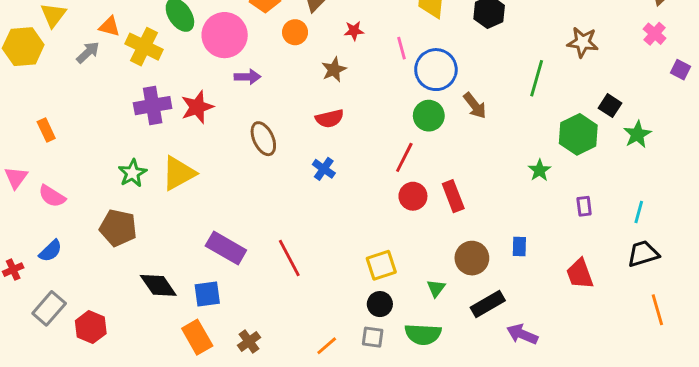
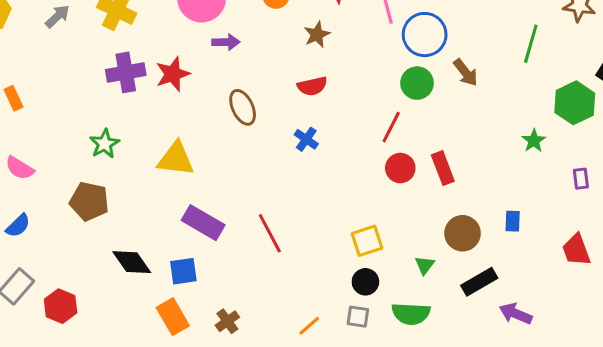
yellow triangle: (179, 173) -> (176, 159), moved, turned 36

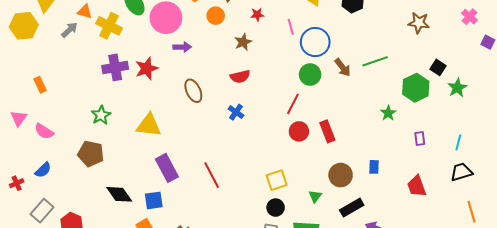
green line: (531, 44) -> (375, 61), moved, turned 55
purple rectangle: (203, 223) -> (167, 168), turned 32

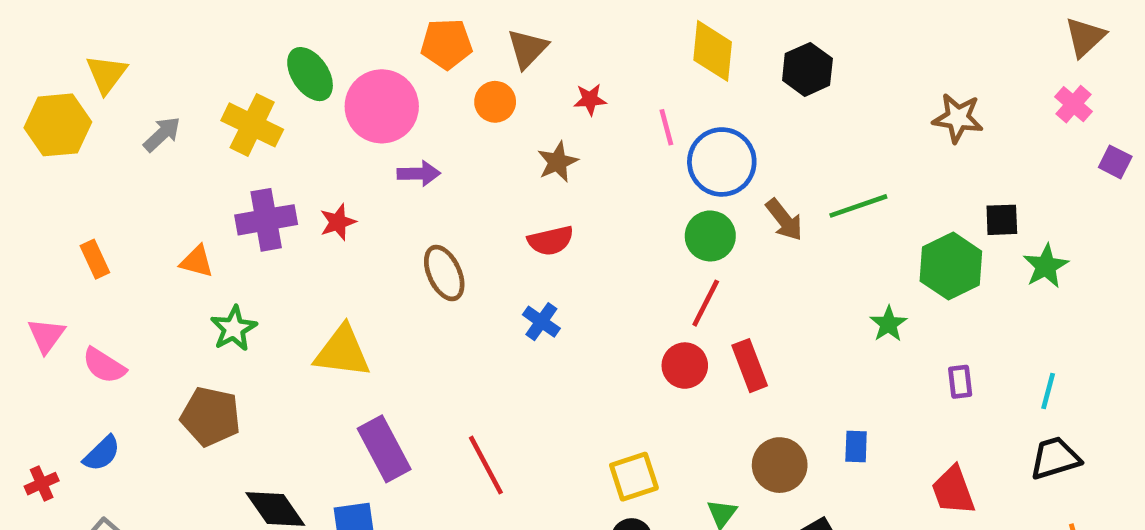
orange triangle: (85, 12) -> (197, 261), moved
black square: (438, 67) -> (1002, 220), turned -35
red star: (147, 68) -> (338, 222), size x0.7
red line: (293, 104) -> (706, 303), moved

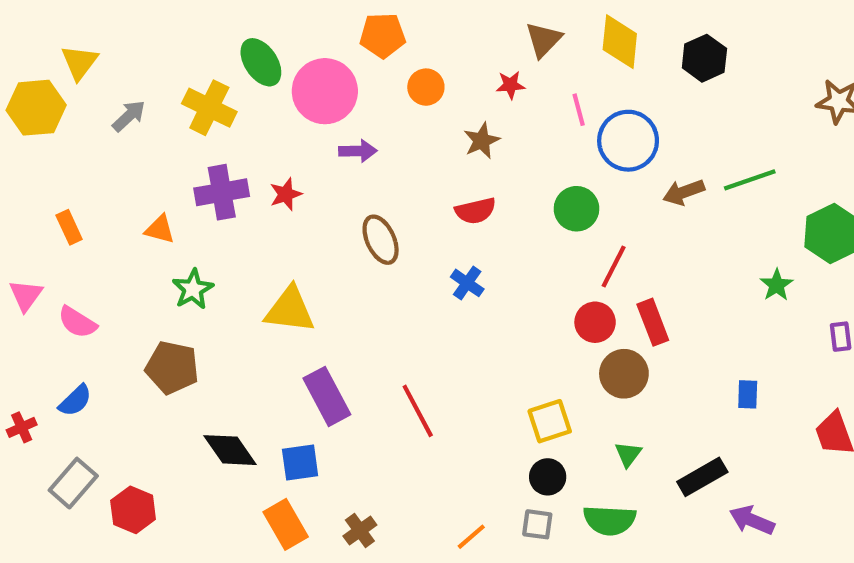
brown triangle: (528, 49) -> (544, 40), moved
brown arrow: (784, 220) -> (684, 192), turned 108
green circle: (710, 236) -> (577, 209), moved
brown circle: (780, 465) -> (624, 374), moved

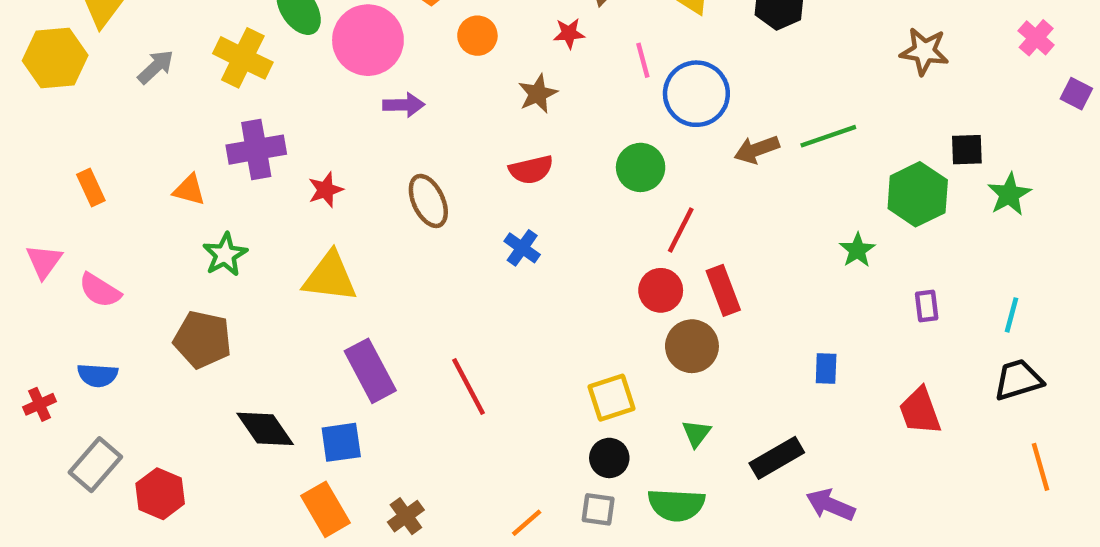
red star: (286, 194) -> (325, 190), moved
blue semicircle: (75, 401) -> (98, 375), turned 48

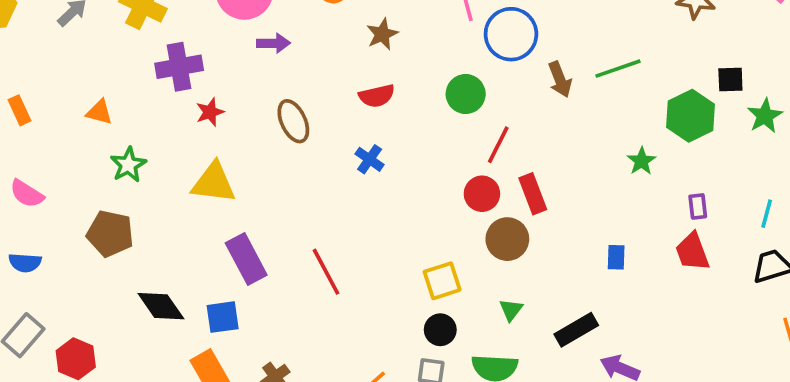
purple cross: (256, 150) -> (179, 67), moved
brown arrow: (757, 150) -> (560, 79), turned -92
red trapezoid: (920, 411) -> (692, 252), moved

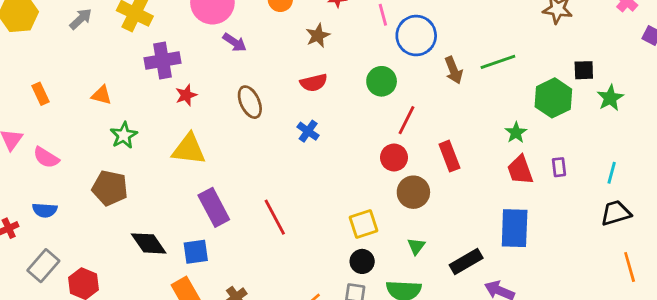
purple arrow: (273, 43) -> (235, 42), turned 35
red rectangle: (533, 194) -> (449, 156), moved
red trapezoid: (692, 252) -> (520, 170), moved
blue rectangle: (616, 257) -> (515, 228), moved, size x2.0

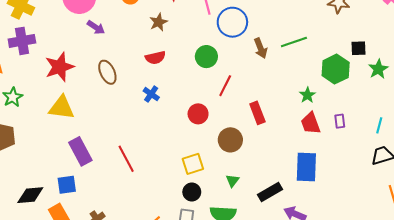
purple cross: (163, 60) -> (22, 41), moved
red star: (186, 95) -> (59, 67), size x1.8
red circle: (394, 157) -> (198, 114), moved
black diamond: (149, 243) -> (30, 195), moved, turned -60

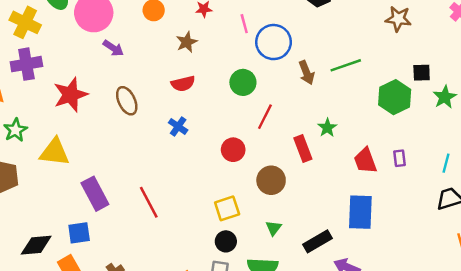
green star: (307, 95) -> (327, 128), moved
yellow triangle: (62, 108) -> (55, 152), moved

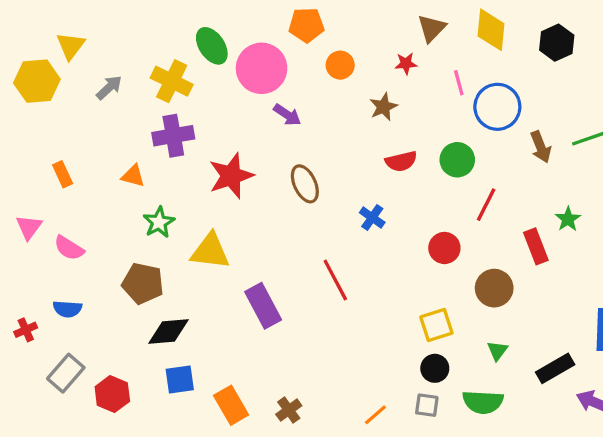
red semicircle: (183, 84) -> (401, 161), moved
red line: (149, 202) -> (335, 280), moved
blue square: (79, 233) -> (180, 380), moved
black diamond: (36, 245) -> (168, 331), moved

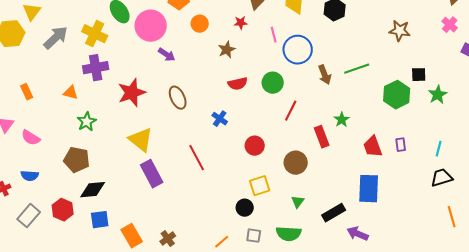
gray arrow: (109, 88) -> (56, 38), size x1.5
red circle: (444, 248) -> (255, 146), moved
yellow triangle: (210, 251) -> (141, 140), moved, turned 32
black circle: (435, 368) -> (245, 208), moved
red hexagon: (112, 394) -> (63, 210), moved

